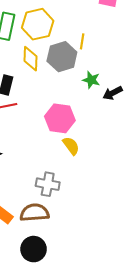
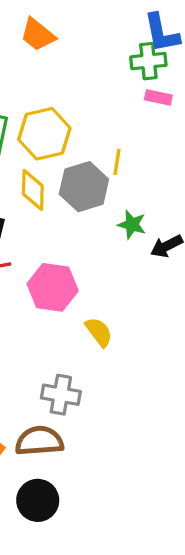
pink hexagon: (60, 118) -> (53, 287), moved

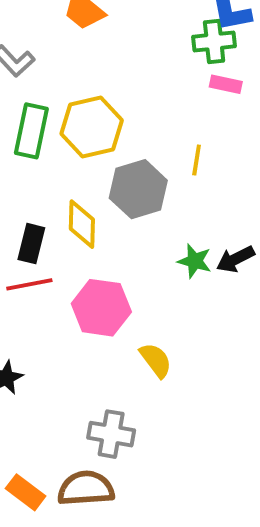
yellow line: (117, 162) -> (197, 160), moved
yellow diamond: (33, 190) -> (82, 224), moved
green star: (132, 225) -> (195, 261), moved

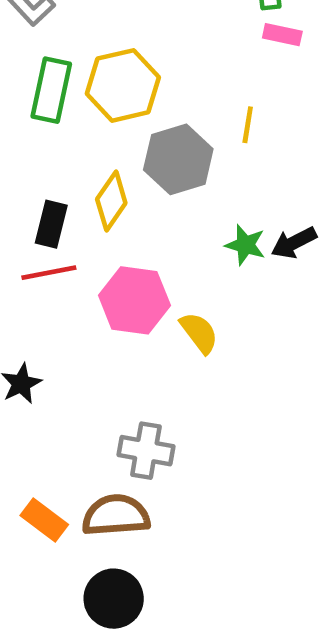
yellow diamond: (82, 224) -> (111, 201), turned 33
yellow semicircle: (156, 360) -> (199, 333), moved

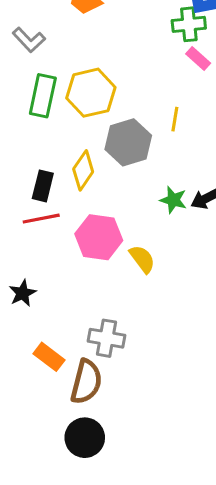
pink rectangle: (282, 35) -> (198, 59), turned 30
brown semicircle: (116, 515) -> (86, 382), turned 108
orange rectangle: (44, 520) -> (49, 357), moved

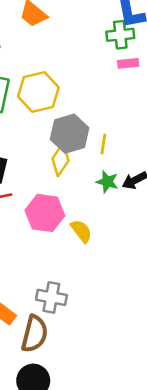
pink rectangle: (198, 59) -> (128, 63), turned -48
yellow line: (175, 119) -> (103, 144), moved
yellow diamond: (83, 170) -> (60, 160), moved

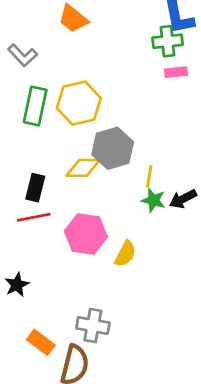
yellow line: (103, 144) -> (149, 176), moved
yellow diamond: (60, 160) -> (83, 168), moved, turned 56
yellow semicircle: (81, 231) -> (125, 254), turned 65

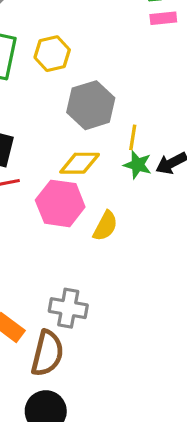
yellow hexagon: (79, 103) -> (52, 54), size x0.7
yellow diamond: (83, 168) -> (80, 163), moved

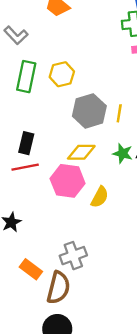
yellow line: (133, 137) -> (119, 113), moved
gray cross: (68, 308) -> (73, 256), turned -30

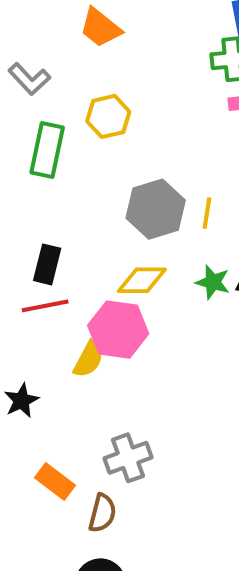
yellow hexagon: (62, 74) -> (108, 116), moved
yellow semicircle: (100, 197) -> (89, 359), moved
brown semicircle: (58, 288) -> (102, 513), size x0.7

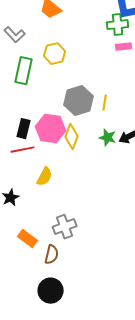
yellow diamond: (142, 280) -> (72, 137), turned -70
pink hexagon: (118, 330) -> (51, 129), moved

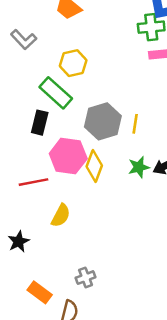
green rectangle: (24, 71) -> (56, 93), moved, turned -60
black rectangle: (24, 129) -> (40, 123), moved
green star: (108, 138) -> (139, 167), turned -30
gray cross: (65, 227) -> (86, 278), size x0.7

